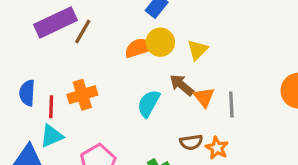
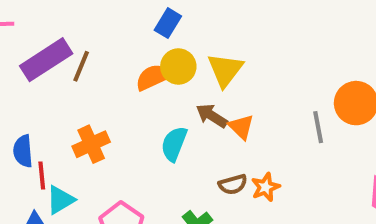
yellow triangle: (197, 50) -> (225, 70), size x1.4
gray line: (231, 105) -> (318, 127), moved
red line: (51, 107) -> (42, 175), moved
orange star: (217, 148) -> (265, 187), turned 30

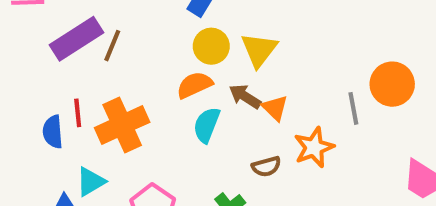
orange semicircle: (153, 77) -> (194, 85), moved
orange cross: (91, 144) -> (122, 125), size x1.4
red line: (42, 175) -> (78, 113), moved
orange star: (265, 187) -> (314, 147), moved, size x1.4

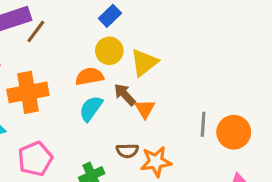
orange circle: (392, 84) -> (234, 132), moved
orange star: (314, 147) -> (156, 162), moved

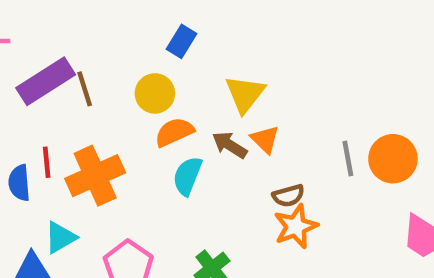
brown line: (36, 31) -> (85, 89), turned -40
yellow circle: (109, 51) -> (155, 93), moved
orange triangle: (145, 109) -> (265, 139), moved
brown semicircle: (127, 151) -> (288, 196), moved

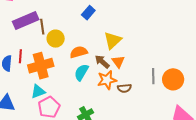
yellow circle: (155, 93) -> (56, 39), moved
orange star: (296, 226) -> (107, 80), moved
cyan triangle: (60, 237) -> (38, 91), moved

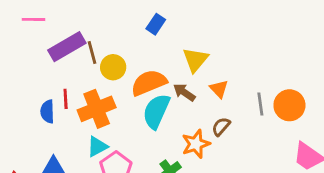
orange semicircle: (79, 52) -> (149, 83), size x1.4
orange triangle: (118, 62) -> (219, 89), moved
cyan semicircle: (81, 72) -> (156, 111), size x1.4
orange star: (107, 80) -> (196, 144), moved
brown semicircle: (124, 88) -> (221, 127), turned 144

